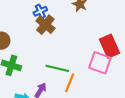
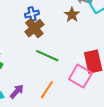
green line: (57, 68) -> (47, 56), moved

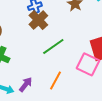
green line: (47, 56) -> (53, 47), turned -55

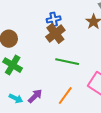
green line: (53, 47) -> (67, 62), turned 40

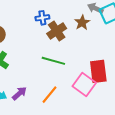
brown cross: (55, 34) -> (57, 31), moved

